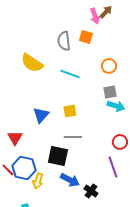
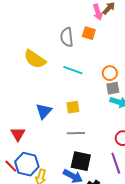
orange circle: (109, 66) -> (110, 73), moved
black square: (58, 156) -> (81, 161), moved

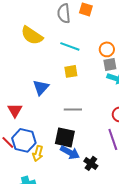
yellow square: (73, 107) -> (71, 71), moved
black square: (81, 161) -> (65, 137), moved

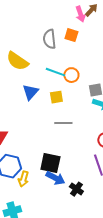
orange circle: (107, 49) -> (71, 75), moved
blue triangle: (41, 87) -> (30, 92), moved
gray line: (73, 109) -> (63, 123), moved

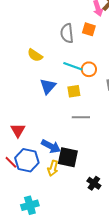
yellow semicircle: (17, 61) -> (35, 55), size x0.7
blue arrow: (55, 178) -> (51, 146), moved
yellow arrow: (23, 179) -> (53, 168), moved

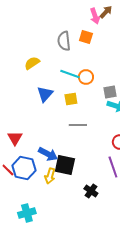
yellow semicircle: (35, 55) -> (32, 63), turned 112

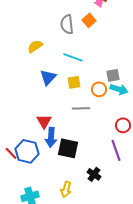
orange square: (86, 37) -> (89, 20), turned 32
orange circle: (86, 77) -> (99, 89), moved
red triangle: (15, 138) -> (44, 121), moved
blue arrow: (48, 154) -> (51, 137), turned 66
yellow arrow: (50, 176) -> (66, 189), moved

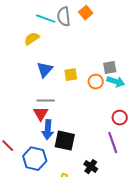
cyan line: (73, 57) -> (46, 19), moved
gray line: (81, 108) -> (46, 101), moved
blue hexagon: (27, 151) -> (35, 159), moved

